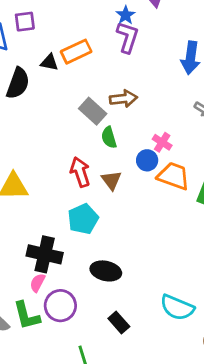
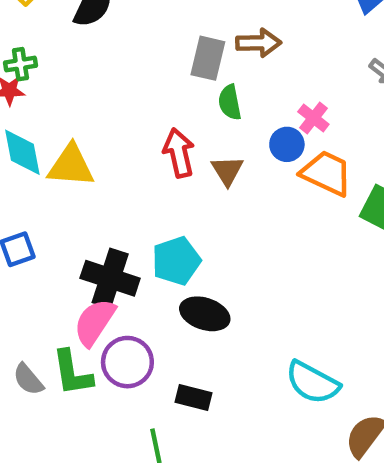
gray rectangle: (93, 111) -> (208, 58), turned 56
cyan pentagon: (83, 219) -> (176, 261), moved
pink semicircle: (37, 283) -> (95, 322), size x1.6
black rectangle: (119, 323) -> (193, 398), moved, turned -40

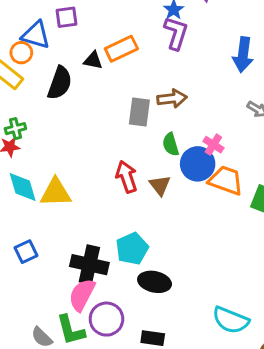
green semicircle: (230, 102) -> (171, 144), moved
blue circle: (287, 144) -> (198, 164), size x1.5

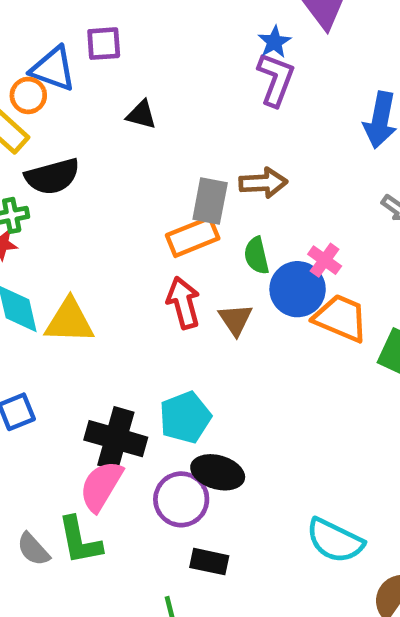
orange rectangle: (121, 49) -> (193, 237), moved
black semicircle: (60, 83) -> (52, 176), moved, turned 52
purple circle: (106, 319) -> (181, 499), moved

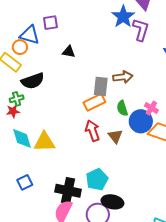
blue star: (274, 42) -> (123, 17), size x1.6
purple L-shape: (276, 79) -> (141, 30), moved

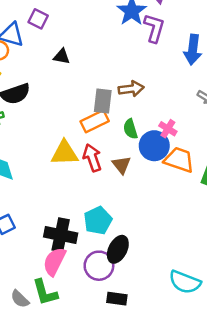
purple square: (50, 23) -> (38, 19), turned 35
yellow triangle: (44, 142) -> (65, 153), moved
black ellipse: (112, 202) -> (118, 249), turned -75

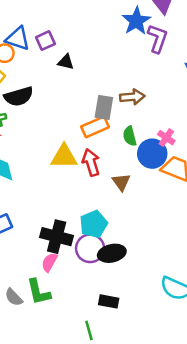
purple square: (38, 19) -> (45, 41), moved, turned 36
brown triangle: (121, 165) -> (121, 182), moved
black ellipse: (118, 249) -> (112, 253), turned 48
pink semicircle: (54, 262) -> (49, 262), size x0.7
purple circle: (99, 266) -> (90, 248), moved

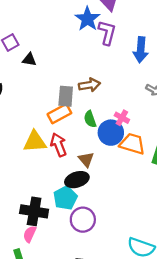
purple circle: (90, 248) -> (83, 220), moved
black ellipse: (112, 253) -> (77, 180), moved

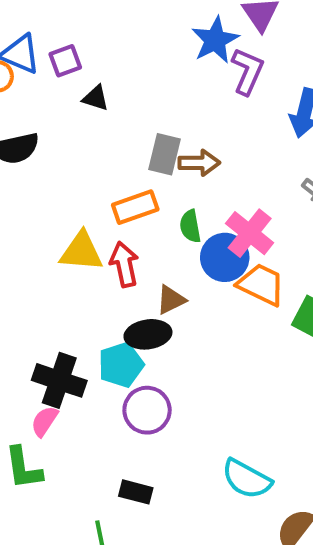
gray rectangle: (66, 96) -> (165, 154), moved
pink cross: (122, 118) -> (250, 233), size x1.6
brown triangle: (86, 159) -> (171, 300), turned 35

